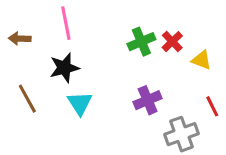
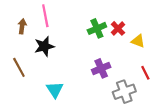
brown arrow: (20, 38) -> (22, 26), moved, turned 96
cyan triangle: (80, 103) -> (55, 90), moved

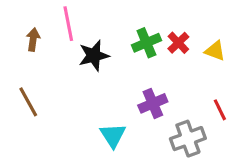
yellow triangle: (138, 41) -> (215, 51), moved
black star: (44, 46) -> (94, 56), moved
cyan triangle: (55, 90) -> (113, 135), moved

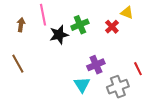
green cross: (146, 43) -> (80, 25), moved
yellow triangle: (215, 51) -> (127, 13), moved
cyan triangle: (113, 135) -> (82, 85), moved

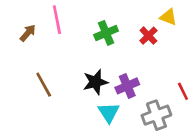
brown arrow: (21, 25) -> (28, 33), turned 32
black star: (59, 35) -> (95, 82), moved
brown line: (18, 64) -> (44, 85), moved

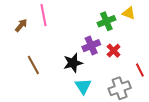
green cross: (106, 33) -> (106, 21), moved
red cross: (148, 36) -> (114, 51), moved
purple cross: (127, 86) -> (91, 46), moved

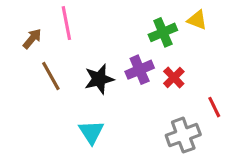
black star: (73, 63) -> (99, 79), moved
brown line: (33, 65) -> (51, 76), moved
cyan triangle: (83, 86) -> (91, 132), moved

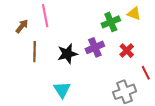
brown line: (51, 76) -> (35, 52), turned 30
red cross: (174, 78) -> (127, 51), moved

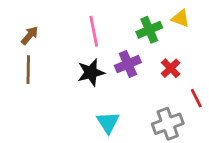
pink line: (45, 16) -> (94, 31), moved
brown line: (35, 52) -> (28, 70), moved
cyan triangle: (62, 90) -> (108, 122), moved

